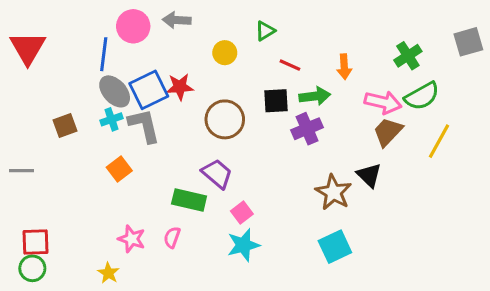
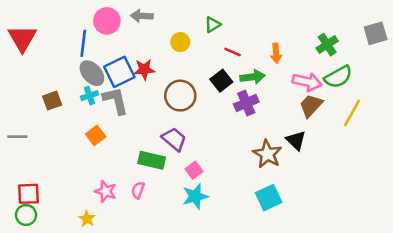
black square: (276, 101) -> (221, 81), turned -35

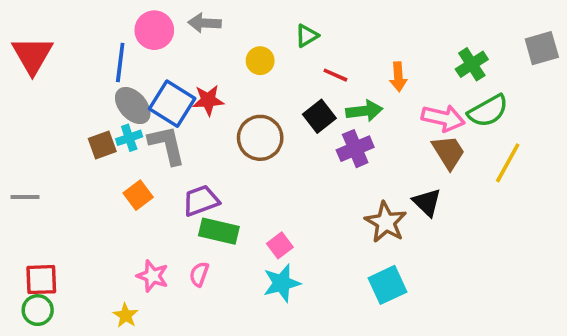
blue square: (119, 72) -> (172, 104), turned -32
brown square: (52, 101) -> (102, 145), moved
brown trapezoid: (311, 106) -> (449, 152), turned 105
purple trapezoid: (174, 139) -> (201, 201), moved, turned -60

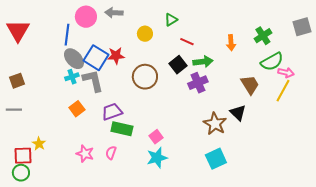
orange arrow: (398, 77) -> (231, 43), moved
pink arrow: (443, 118) -> (286, 73), moved, size x0.7
brown square: (102, 145) -> (17, 81), moved
yellow star: (126, 315) -> (39, 144), moved

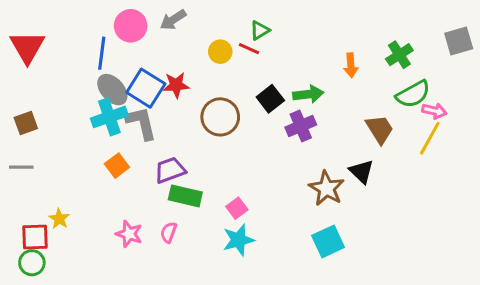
gray arrow: (114, 13) -> (173, 20), turned -36
red line: (187, 42) -> (249, 49), moved
cyan cross: (72, 77) -> (109, 117), size x1.6

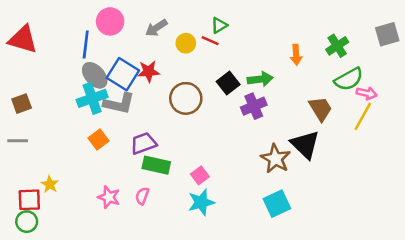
gray arrow: (173, 20) -> (156, 28), moved
red triangle: (27, 47) -> (23, 39), turned -44
gray L-shape: (141, 123) -> (119, 104), turned 116
black triangle: (361, 172) -> (305, 145), size x1.4

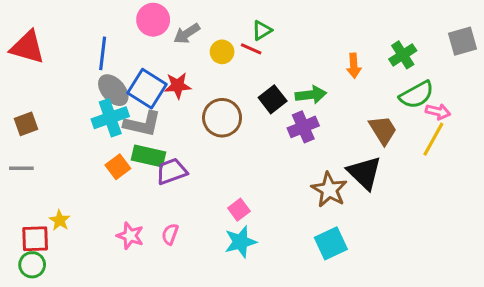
pink circle: (110, 21) -> (153, 20), moved
green rectangle: (156, 165) -> (149, 156), moved

